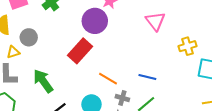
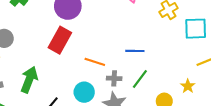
green arrow: (43, 81) -> (29, 80), turned 70

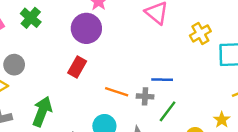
red rectangle: (60, 40) -> (77, 67), size x0.7
gray cross: (114, 78) -> (145, 96), moved

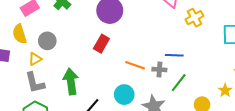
yellow cross: (200, 33) -> (194, 18), moved
green arrow: (42, 112) -> (71, 81), turned -30

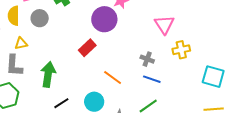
gray circle: (47, 41) -> (40, 18), moved
gray cross: (159, 70) -> (147, 59), moved

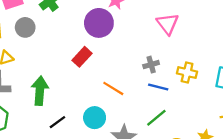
yellow cross: (181, 50) -> (187, 73), moved, turned 30
gray cross: (147, 59) -> (151, 65), turned -32

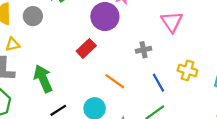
gray cross: (151, 65) -> (143, 50), moved
blue line: (158, 87) -> (158, 83), turned 42
green arrow: (40, 91) -> (43, 79), turned -32

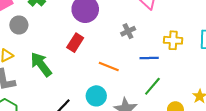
green arrow: (43, 79) -> (41, 64), moved
blue line: (158, 83) -> (149, 58), turned -48

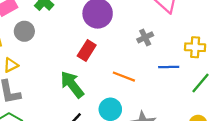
green arrow: (41, 64) -> (72, 84), moved
green line: (152, 86) -> (200, 83), moved

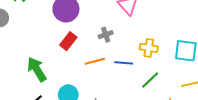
red rectangle: (87, 51) -> (68, 41), moved
orange line: (124, 77) -> (95, 61), moved, turned -42

